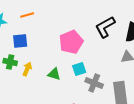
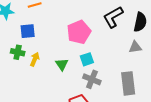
green triangle: (54, 74) -> (62, 64), turned 40
gray cross: (94, 83) -> (92, 79), moved

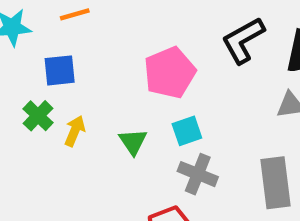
green cross: (18, 52) -> (38, 116), turned 32

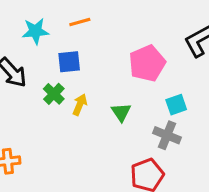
cyan square: (187, 131) -> (176, 105), moved

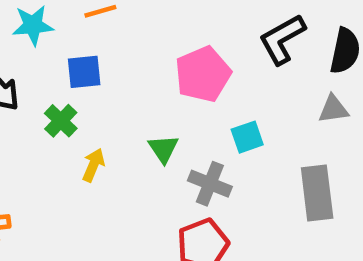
yellow arrow: (80, 105) -> (93, 165), moved
gray cross: (167, 135) -> (210, 184), moved

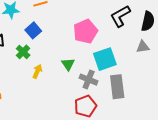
blue square: (84, 72) -> (33, 30), turned -35
cyan square: (247, 137) -> (105, 59), size x1.6
gray rectangle: (317, 193) -> (117, 87), moved

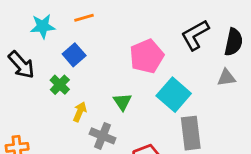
cyan square: (105, 59) -> (174, 95), turned -30
gray cross: (89, 80) -> (103, 136), moved

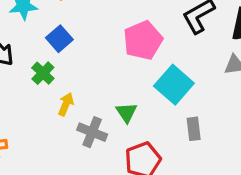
green triangle: (122, 102) -> (126, 112), moved
gray rectangle: (191, 133) -> (194, 129), size x0.6

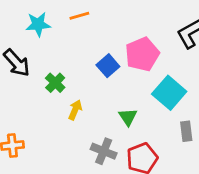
blue square: (59, 39) -> (108, 66), moved
gray cross: (92, 132) -> (104, 151), moved

